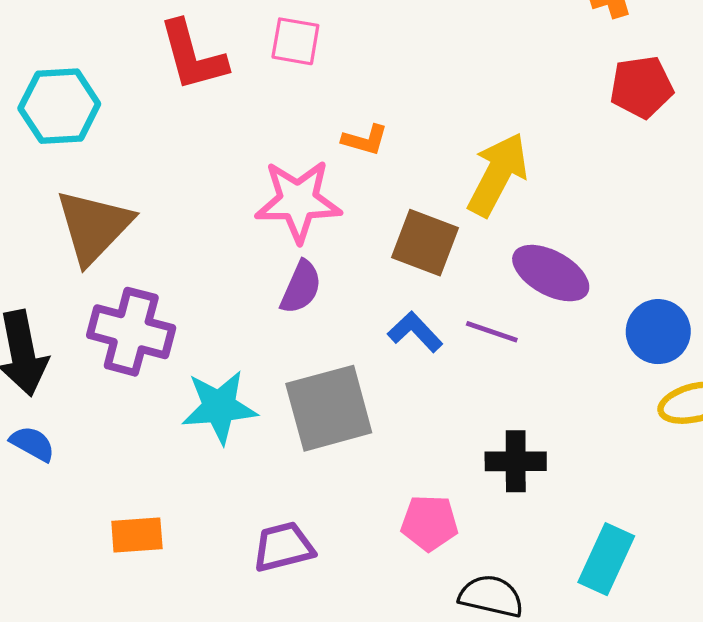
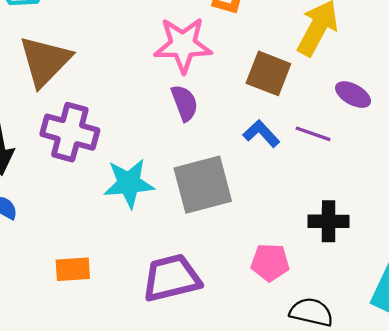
purple ellipse: (551, 273) -> (353, 95), size x0.7
purple semicircle: (301, 287) -> (185, 103), turned -45
purple trapezoid: (283, 547) -> (172, 278), size x1.4

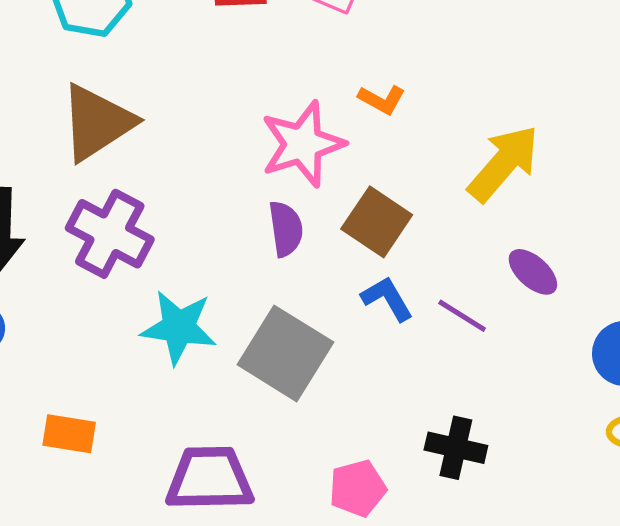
pink star: (183, 45) -> (303, 144), turned -30
brown square: (268, 73) -> (377, 222), moved
gray square: (203, 185) -> (285, 353), turned 34
pink pentagon: (270, 262) -> (358, 488), turned -30

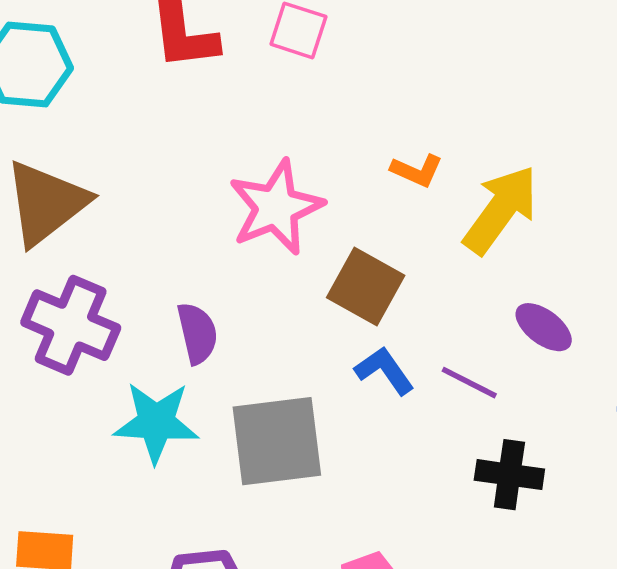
orange L-shape: (382, 100) -> (417, 171), moved
purple semicircle: (286, 229) -> (197, 333), moved
gray square: (285, 353) -> (277, 441), turned -34
black cross: (456, 448) -> (509, 475), moved

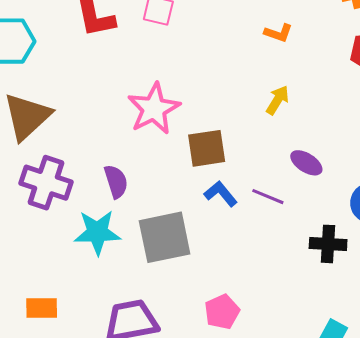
orange L-shape: (417, 171) -> (278, 33), moved
yellow arrow: (501, 210) -> (277, 100), size x0.6
brown square: (366, 287) -> (207, 148), turned -33
black cross: (509, 475) -> (328, 244), moved

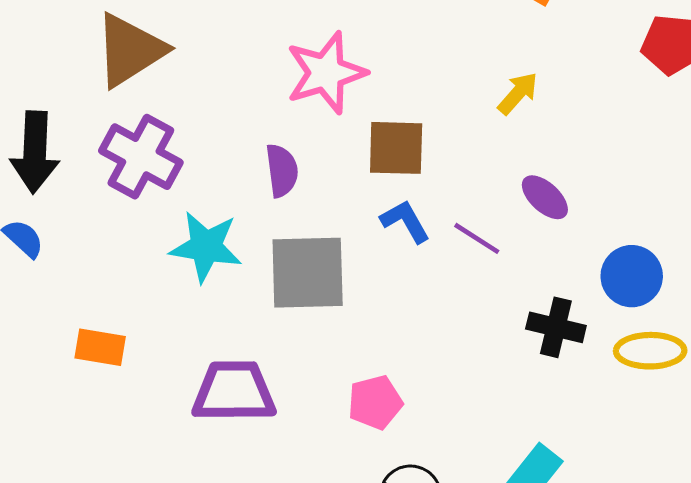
purple semicircle: (116, 181) -> (282, 170), moved

